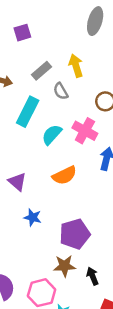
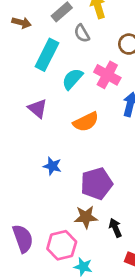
purple triangle: (17, 182) -> (38, 108), moved

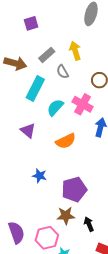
brown arrow: (21, 23) -> (15, 63), size x1.5

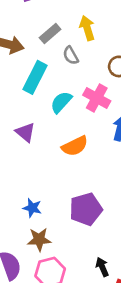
blue star: (39, 176) -> (32, 208), moved
brown star: (66, 216) -> (39, 239), moved
black arrow: (89, 224) -> (102, 267), moved

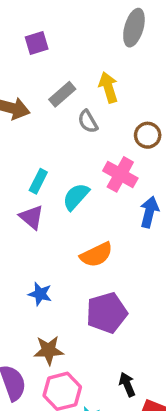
cyan rectangle: (35, 77) -> (38, 181), moved, size x0.6
cyan semicircle: (61, 102) -> (76, 197), moved
orange semicircle: (75, 146) -> (96, 255), moved
blue star: (32, 208) -> (40, 294), moved

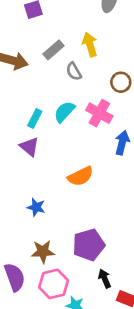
cyan semicircle: (76, 197) -> (64, 112), moved
purple pentagon: (107, 313) -> (89, 245), moved

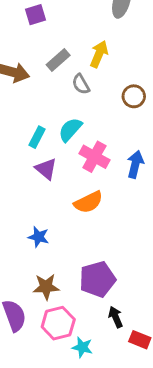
yellow arrow: (90, 45) -> (99, 54), turned 40
pink cross: (99, 113) -> (94, 157), moved
purple triangle: (29, 147) -> (46, 169), moved

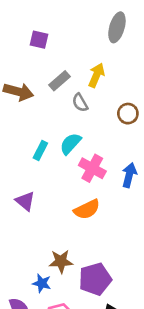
purple square: (35, 15) -> (39, 40), turned 30
purple triangle: (46, 169) -> (25, 201), moved
blue star: (39, 237) -> (42, 283), moved
brown star: (46, 287) -> (61, 261), moved

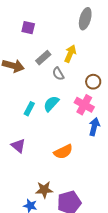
pink cross: (92, 168) -> (84, 105), moved

